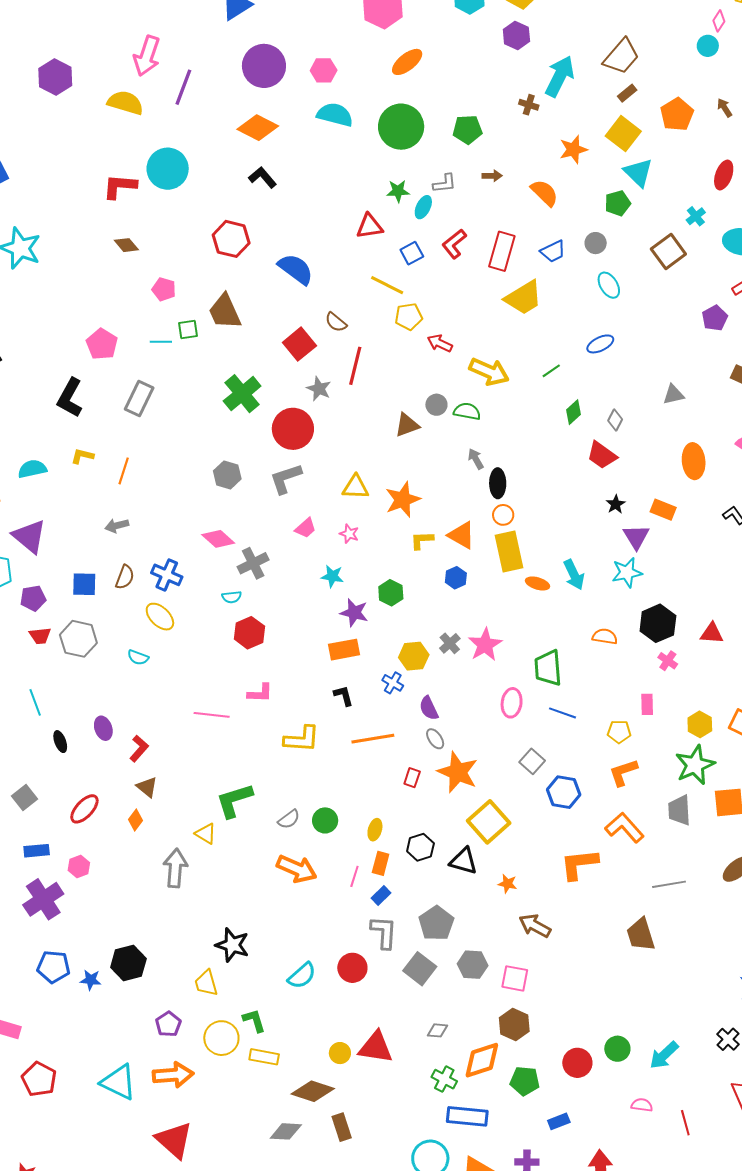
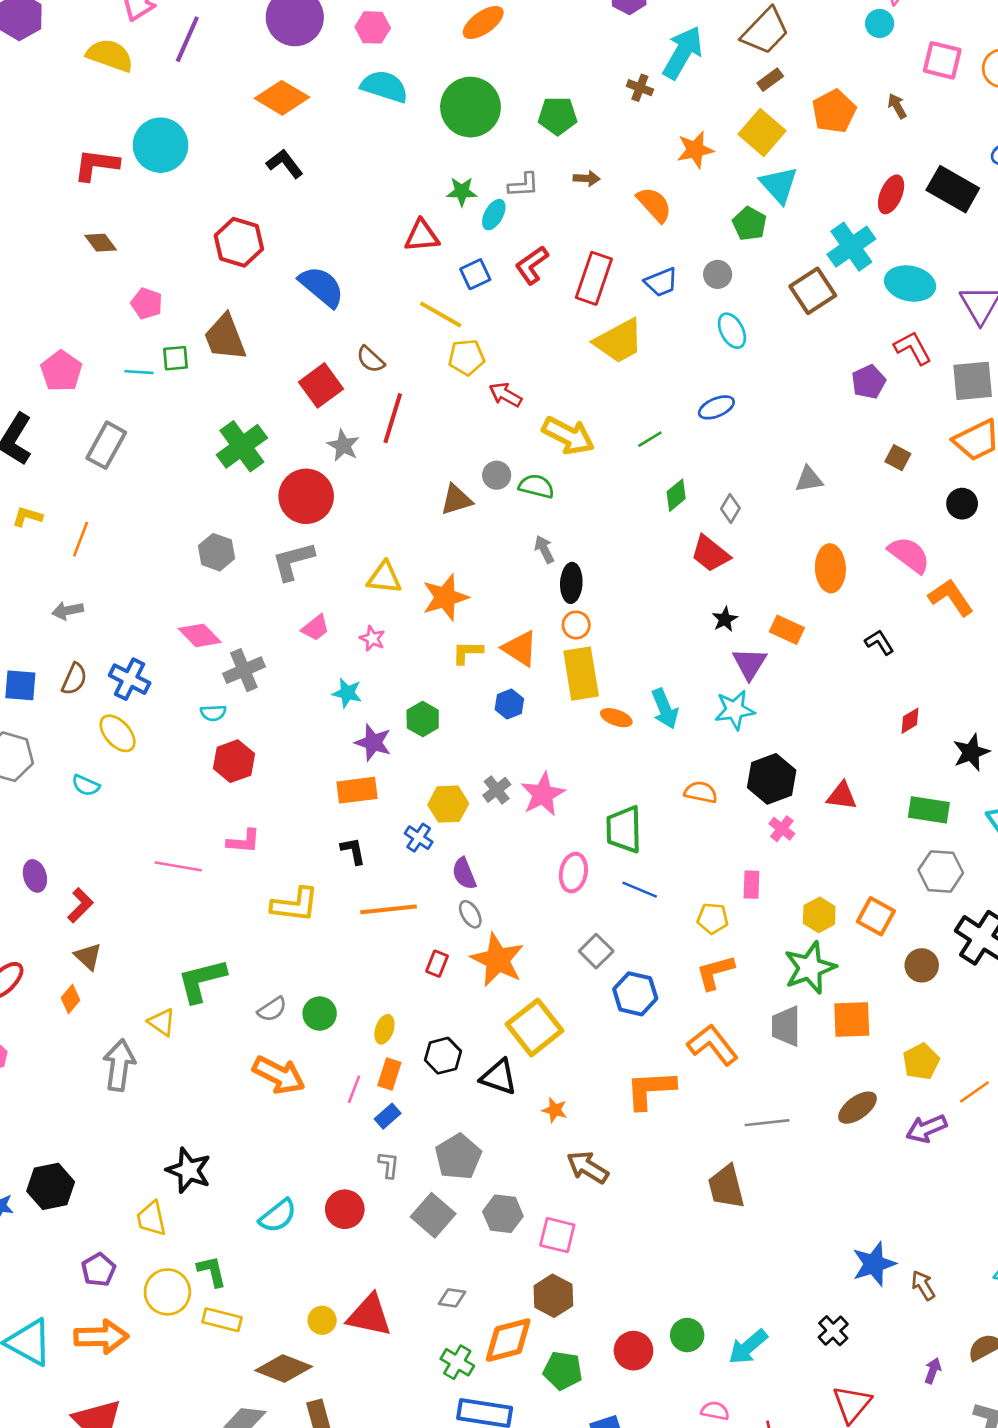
green pentagon: (618, 203) -> (749, 224), turned -30
cyan cross: (696, 216) -> (851, 247), size x1.8
gray L-shape: (384, 932) -> (389, 1165), size x0.6

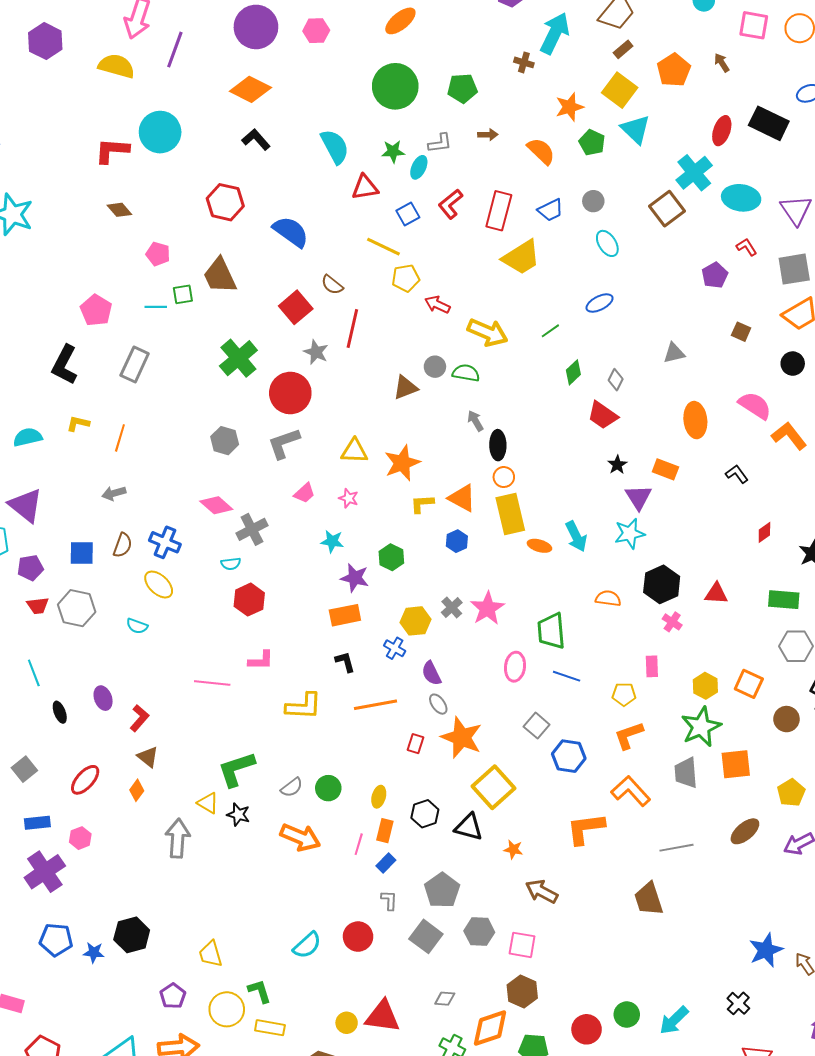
cyan semicircle: (384, 86) -> (335, 147), moved, turned 48
green pentagon: (749, 224) -> (592, 142), moved
red L-shape: (913, 348) -> (747, 247), size x0.7
black star: (189, 1170) -> (238, 815), moved, size x0.7

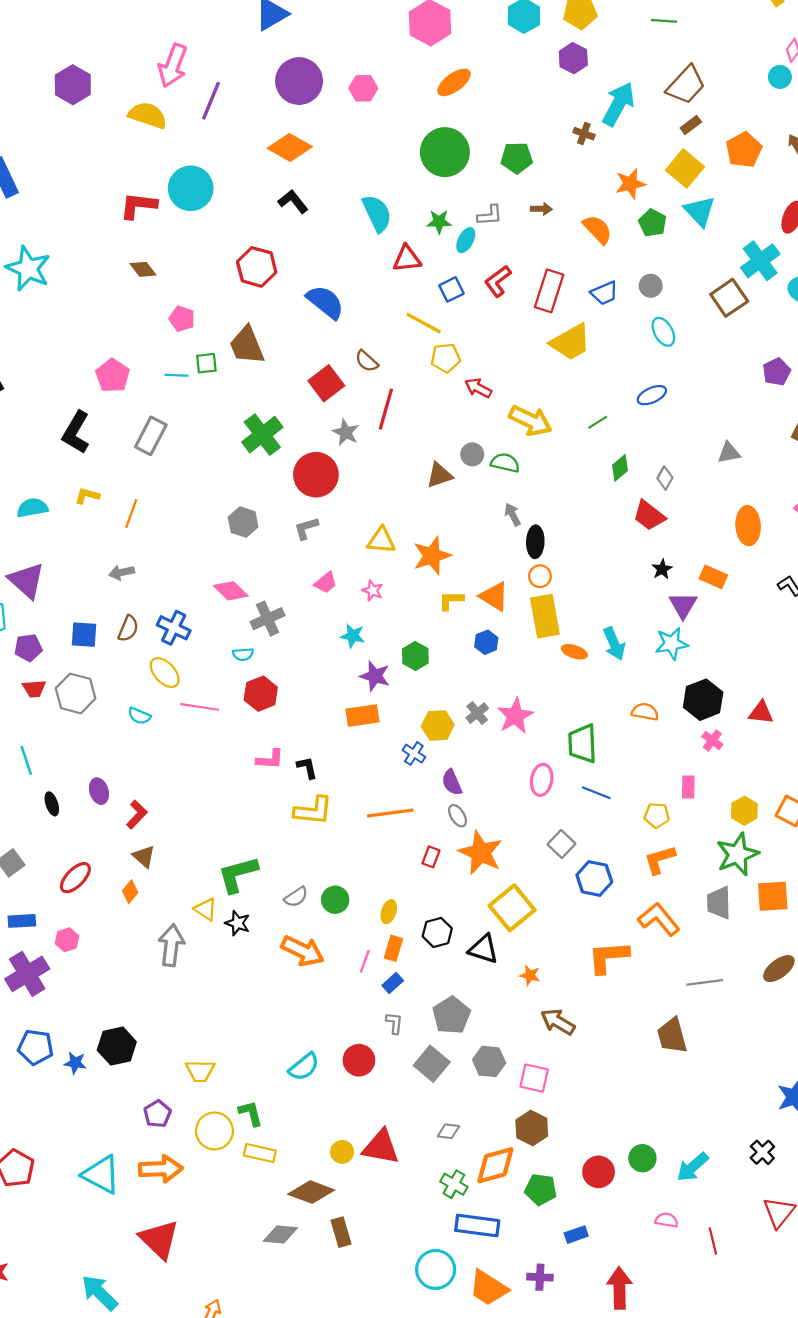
gray L-shape: (284, 443) -> (306, 528), size x0.7
black L-shape: (345, 662) -> (307, 768), moved
pink line: (212, 683) -> (200, 707), moved
yellow trapezoid: (211, 954) -> (200, 1071), turned -76

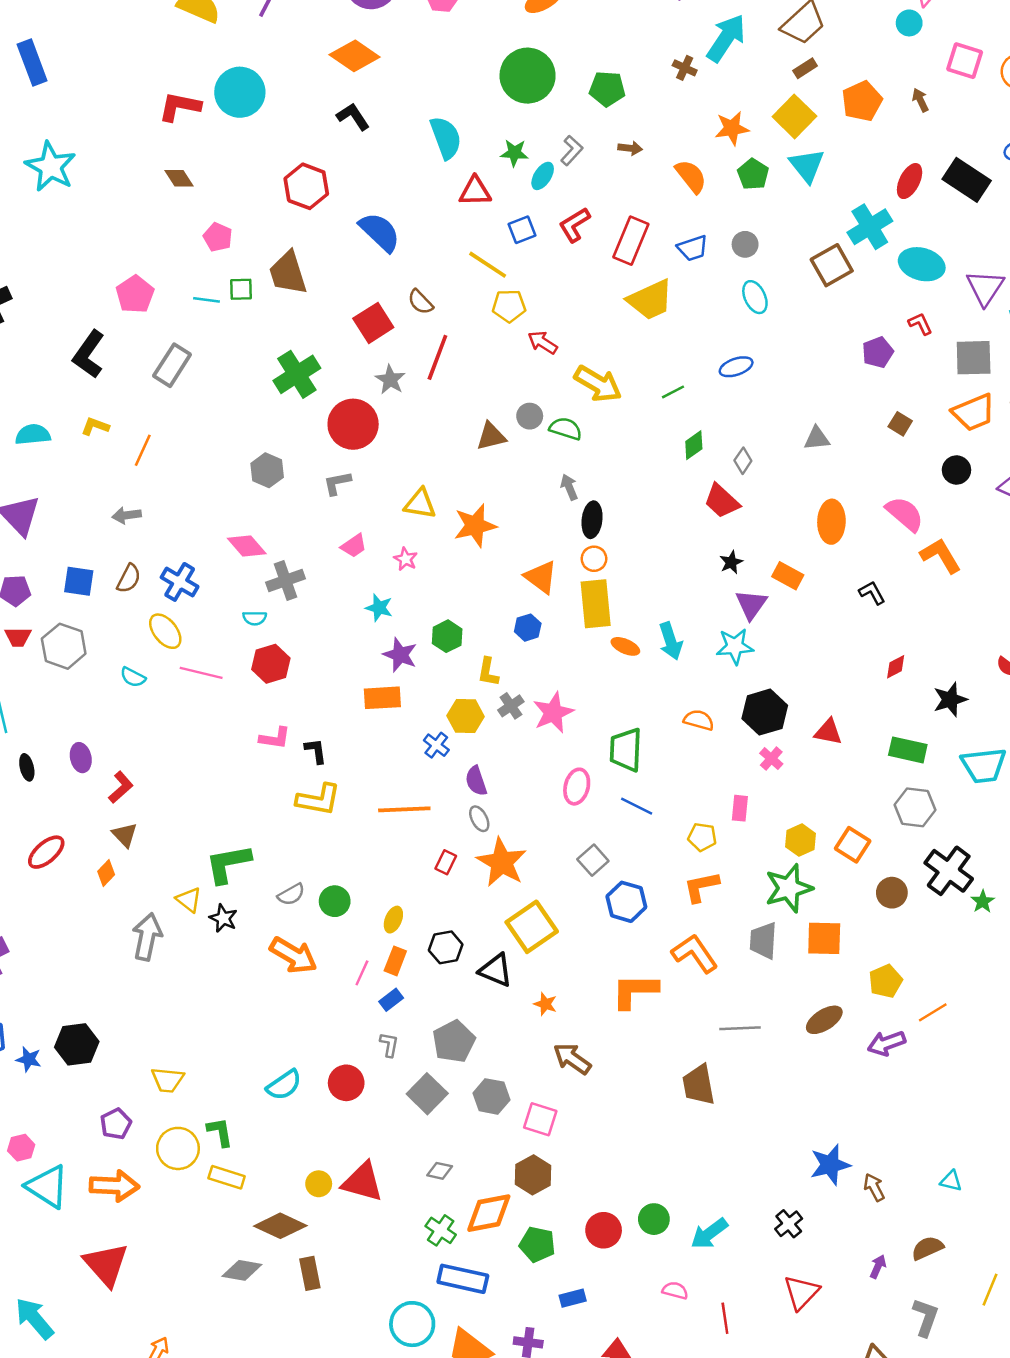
gray L-shape: (490, 215) -> (572, 150), turned -48
yellow L-shape: (451, 600) -> (488, 672), moved, turned -84
pink hexagon: (67, 940) -> (21, 1148), moved

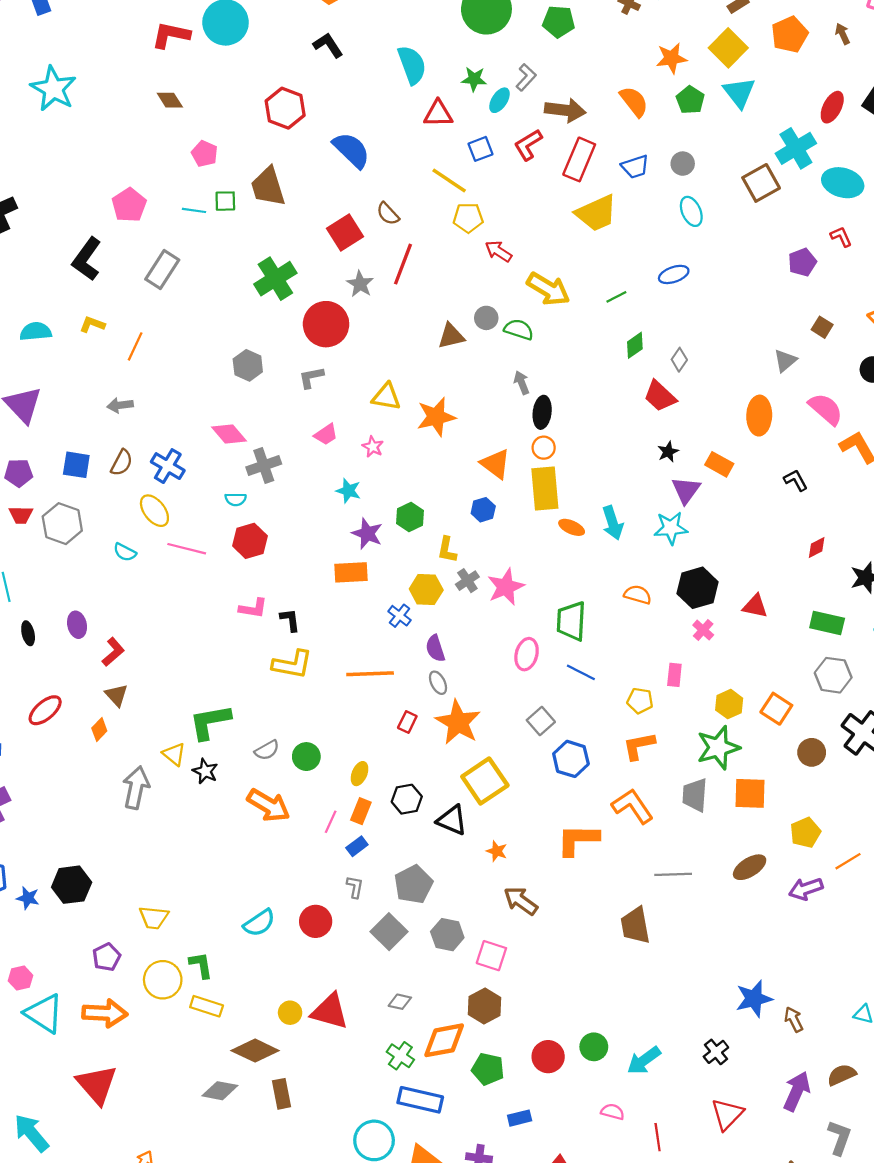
brown arrow: (630, 148) -> (565, 110), moved, size x1.8
gray triangle: (817, 438) -> (785, 361), moved, turned -35
purple arrow: (878, 1267) -> (797, 1091), size x1.8

